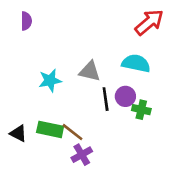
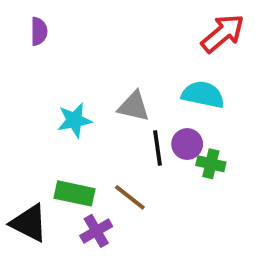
brown line: (73, 132) -> (130, 197), moved
black triangle: (18, 133) -> (29, 223), moved, size x1.5
purple cross: (82, 155) -> (96, 231), moved

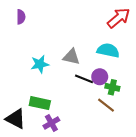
black line: (158, 148) -> (84, 79), turned -60
brown line: (130, 197) -> (106, 105), moved

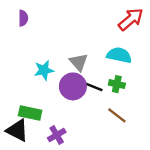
gray triangle: (71, 57) -> (79, 62), turned 36
purple circle: (100, 77) -> (73, 86), moved, size x1.5
green cross: (112, 87) -> (117, 84), moved
green rectangle: (40, 103) -> (30, 113), moved

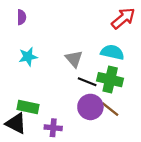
cyan star: (44, 70) -> (28, 57), moved
green cross: (117, 84) -> (110, 80), size x1.6
purple circle: (73, 86) -> (90, 107), moved
purple cross: (57, 135) -> (53, 128), turned 35

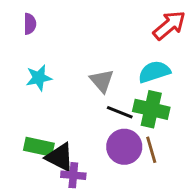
cyan semicircle: (112, 52) -> (154, 72), turned -30
brown line: (110, 109) -> (151, 150), turned 36
black triangle: (16, 123) -> (60, 157), moved

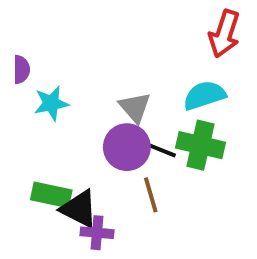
purple semicircle: (30, 24) -> (21, 70), moved
red arrow: (169, 25) -> (224, 34), turned 148
purple circle: (124, 147) -> (127, 147), moved
brown line: (151, 150) -> (151, 195), moved

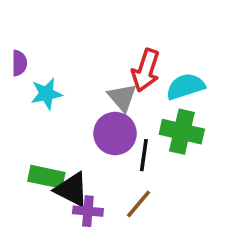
red arrow: (224, 34) -> (146, 70), moved
black line: (159, 149) -> (144, 155), moved, turned 76
brown line: (151, 195) -> (138, 204), moved, turned 56

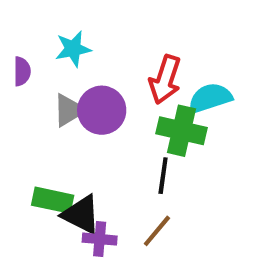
cyan star: (46, 94) -> (73, 49), moved
gray triangle: (122, 97) -> (69, 110), moved, turned 40
green cross: (182, 132) -> (181, 131), moved
purple circle: (115, 133) -> (102, 110), moved

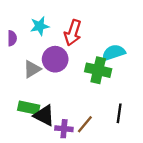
red arrow: (165, 80) -> (73, 33), moved
gray triangle: (69, 110) -> (32, 69), moved
black line: (163, 176) -> (119, 113), moved
purple cross: (100, 239) -> (64, 129), moved

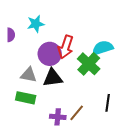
red arrow: (73, 33) -> (66, 47), moved
gray triangle: (32, 69) -> (29, 75), moved, turned 42
green cross: (98, 70) -> (89, 64), turned 30
black triangle: (44, 115) -> (53, 78), moved, turned -35

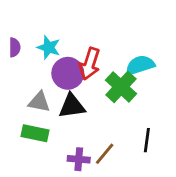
cyan star: (36, 24) -> (49, 47), moved, turned 30

